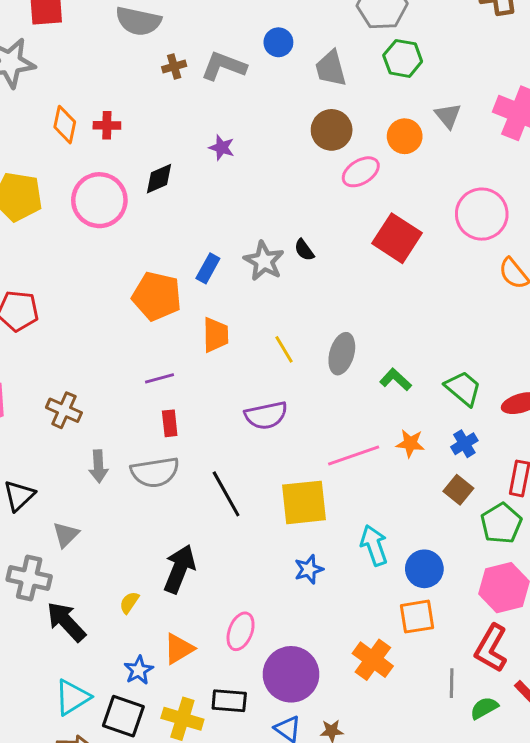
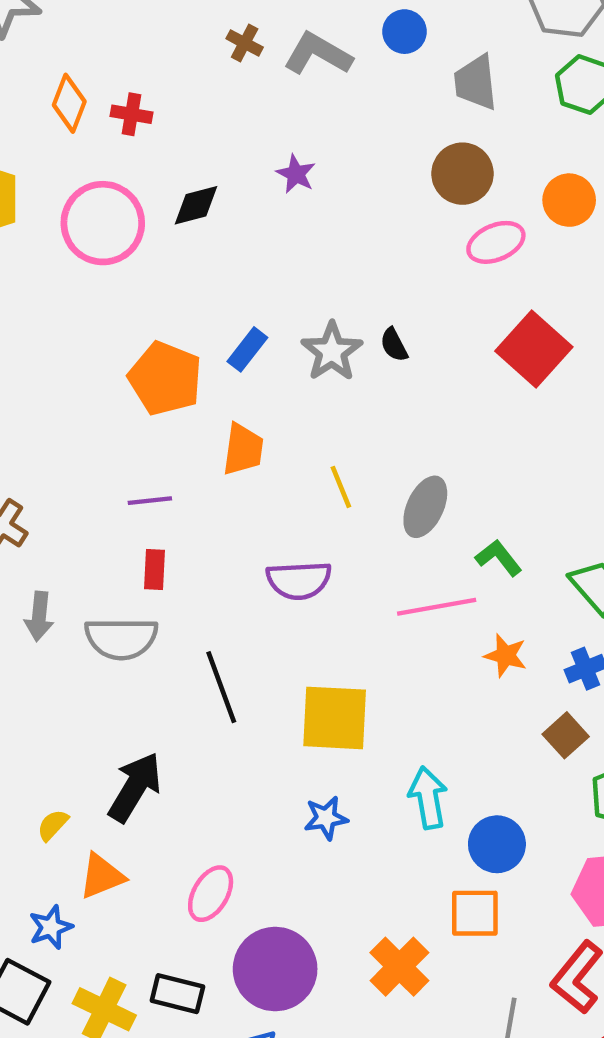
brown cross: (174, 66) -> (245, 43), turned 35
pink line: (354, 455) -> (437, 607), moved
orange triangle: (179, 649) -> (102, 876), moved

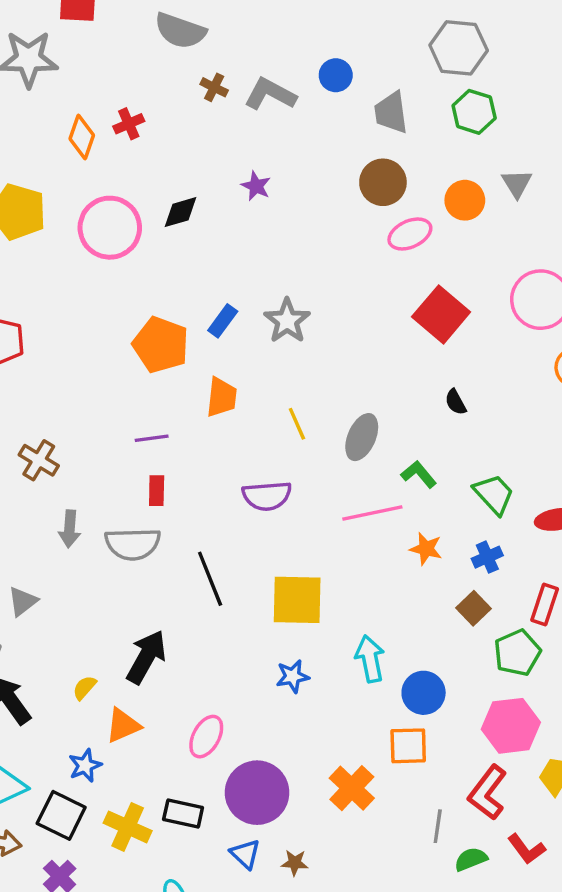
red cross: (131, 114) -> (129, 124), moved, turned -32
black semicircle: (394, 345) -> (456, 402), moved

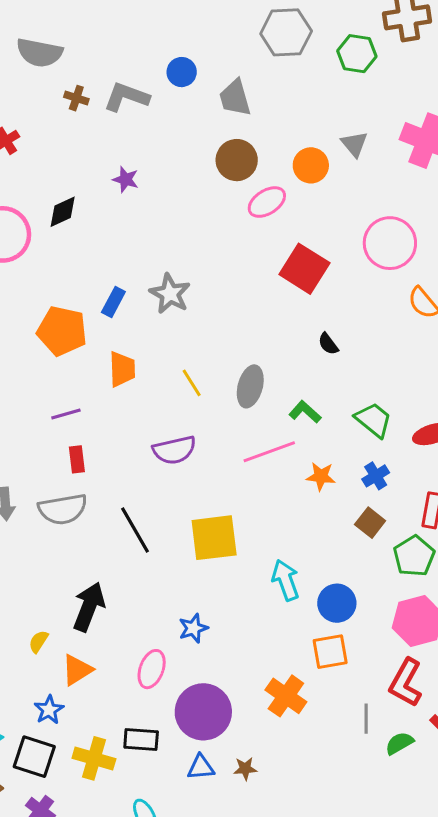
green hexagon: (474, 112) -> (357, 54), moved
blue star: (293, 676) -> (193, 628), moved
blue triangle: (245, 854) -> (201, 767), turned -40

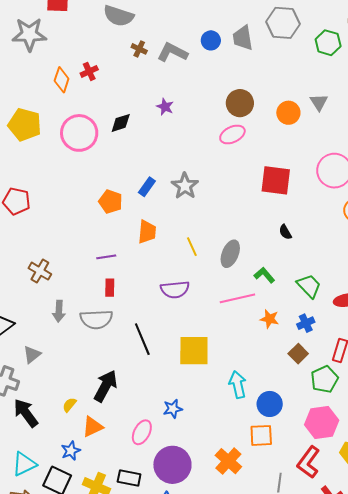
gray trapezoid: (235, 98) -> (243, 38), moved
pink ellipse: (267, 202) -> (232, 134), moved
red square: (304, 269) -> (276, 180), turned -32
orange pentagon: (62, 331) -> (111, 202), size x0.7

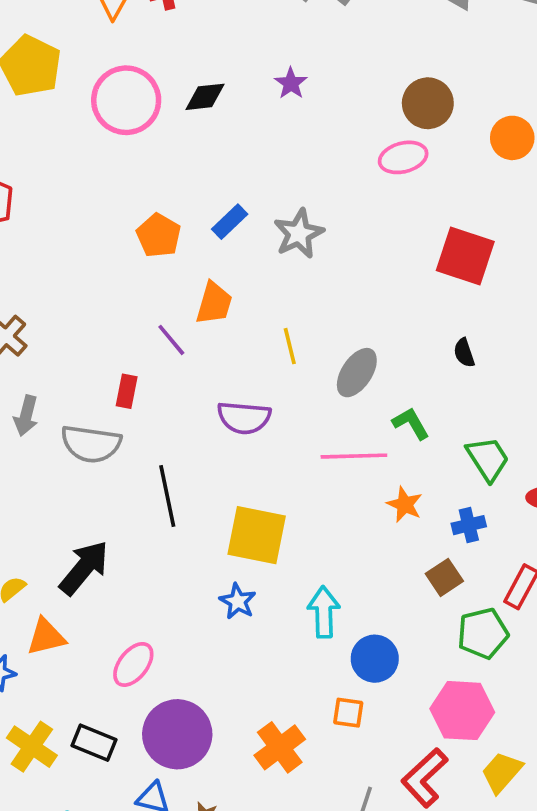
purple line: (106, 257) -> (171, 340), moved, turned 48
blue star: (173, 409) -> (238, 601), moved, turned 30
orange square: (261, 435) -> (348, 713), size x0.7

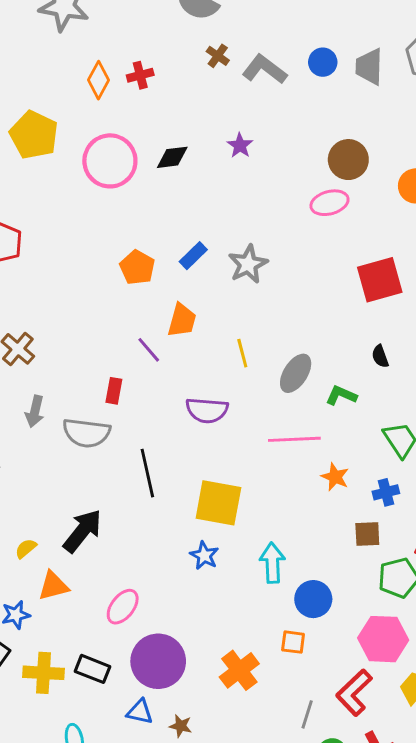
red square: (465, 256) -> (380, 280), turned -33
green L-shape: (411, 423) -> (341, 395), moved, turned -36
brown square: (444, 577) -> (367, 534), turned 32
yellow cross: (32, 747) -> (43, 673), turned -30

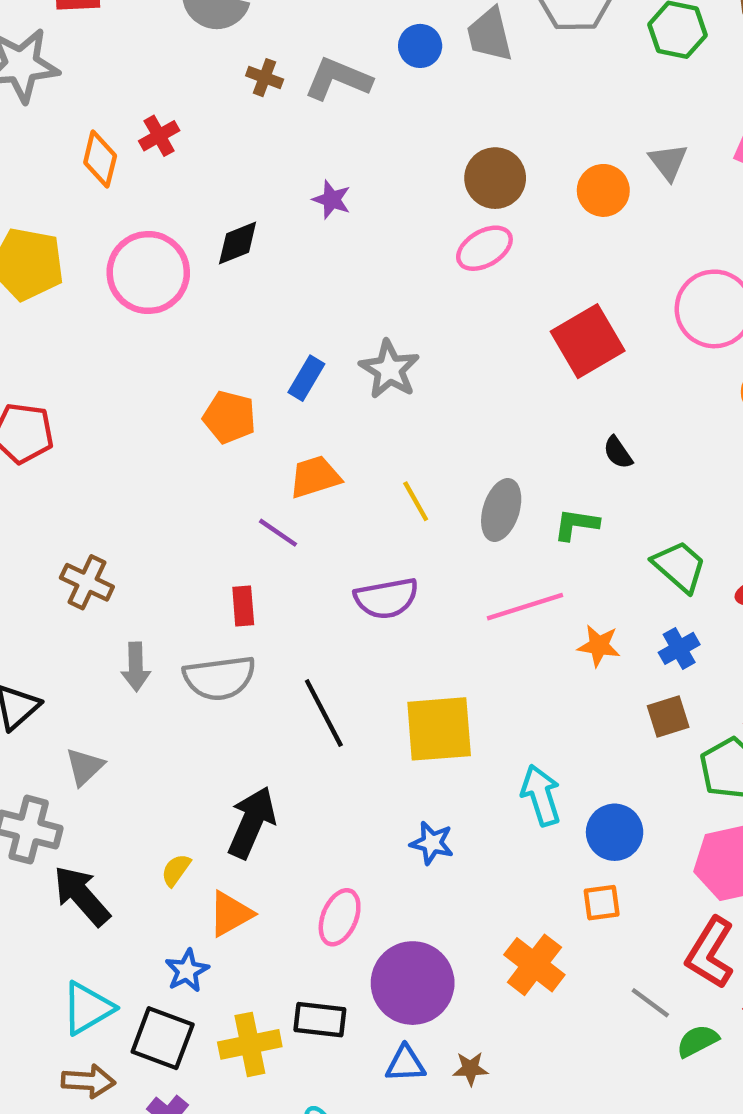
orange trapezoid: (182, 320) -> (315, 477), turned -108
blue star: (204, 556) -> (432, 843), moved
gray line: (307, 714) -> (650, 1003), turned -56

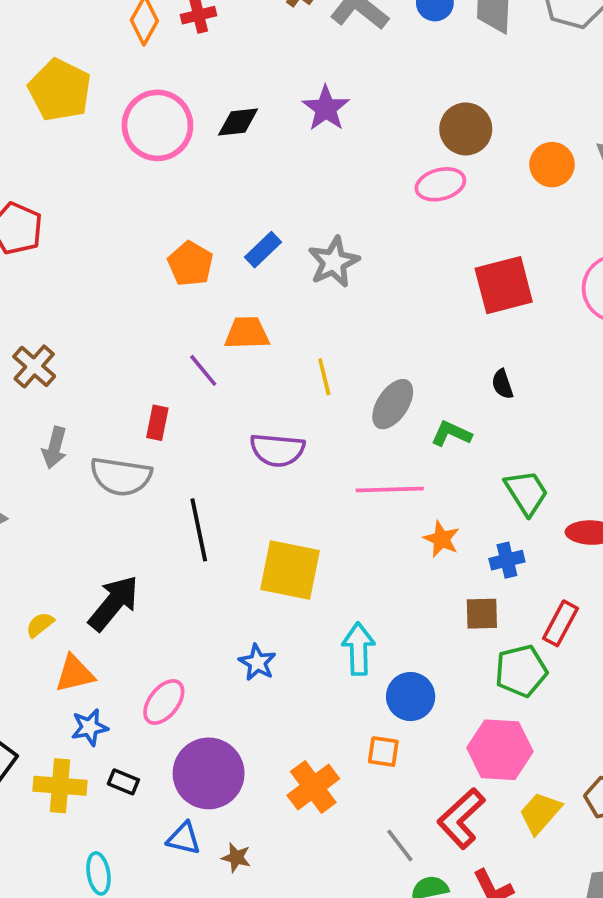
purple star: (332, 200) -> (326, 108), size x1.4
blue star: (187, 971) -> (90, 727), moved
black rectangle: (320, 1020) -> (123, 782), size x0.7

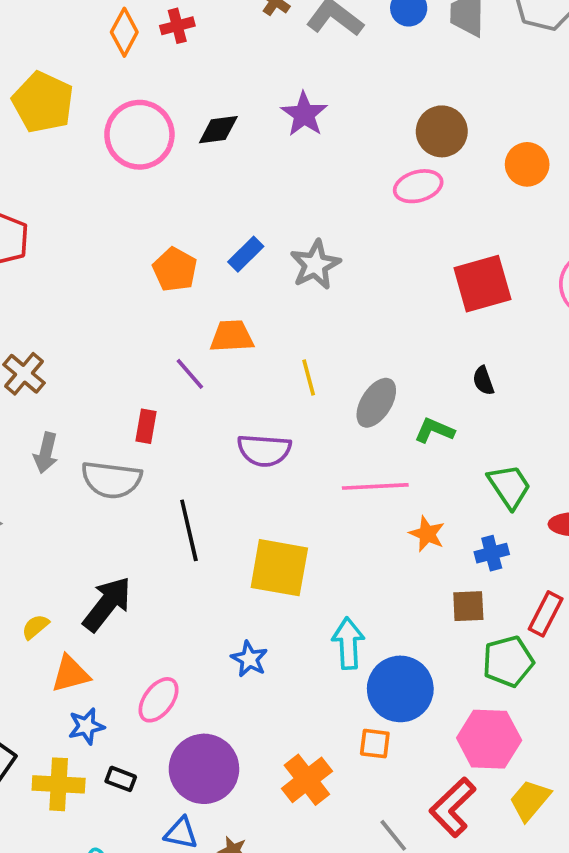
blue circle: (411, 697) -> (400, 689), size x1.4

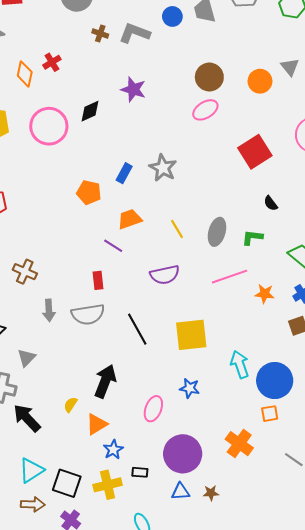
pink ellipse: (159, 700) -> (153, 409), moved

